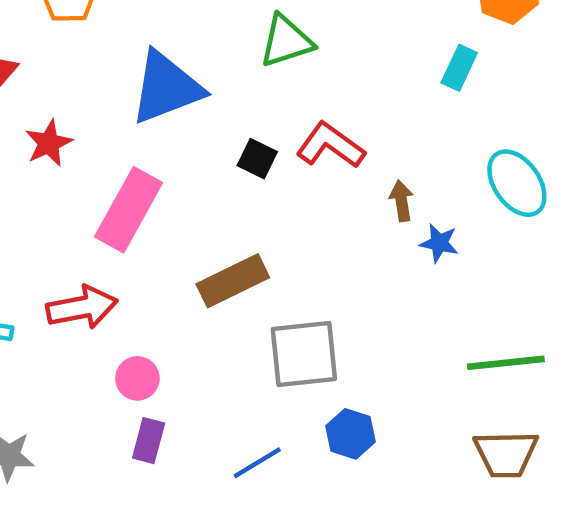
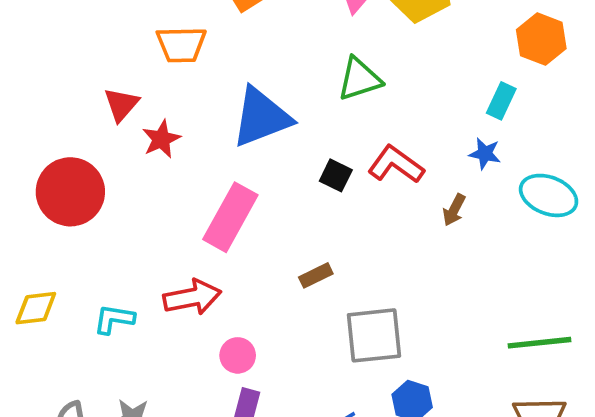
red star: (49, 143) -> (161, 139), moved
cyan ellipse: (517, 183) -> (549, 195), turned -34
brown arrow: (402, 201) -> (454, 210), turned -144
blue star: (439, 243) -> (485, 154), moved
brown rectangle: (233, 281) -> (316, 275), size x0.6

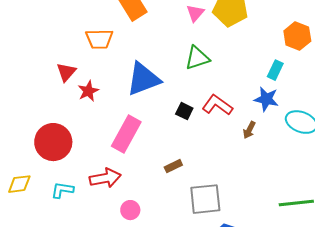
blue star: (485, 154) -> (266, 99), size x1.4
red circle: (70, 192) -> (53, 142), moved

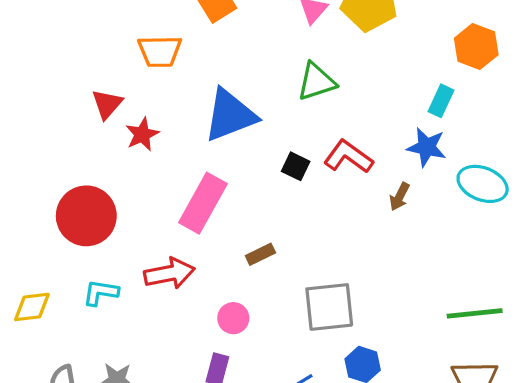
brown rectangle: (173, 166) -> (260, 254), moved
yellow diamond: (19, 184) -> (32, 307), moved
pink circle: (130, 210) -> (233, 318), moved

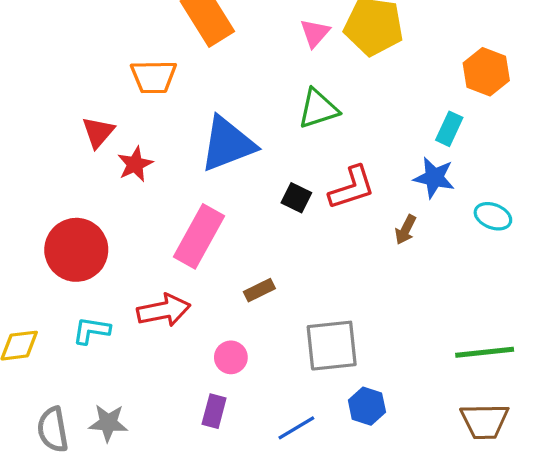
red L-shape: (348, 157) -> (352, 188), turned 126
cyan ellipse: (483, 184) -> (493, 216), size x0.7

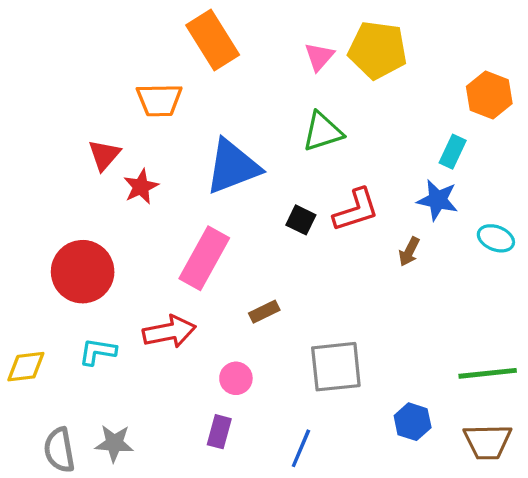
blue hexagon: (367, 406) -> (413, 422), moved
blue line: (296, 428) -> (301, 448), turned -36

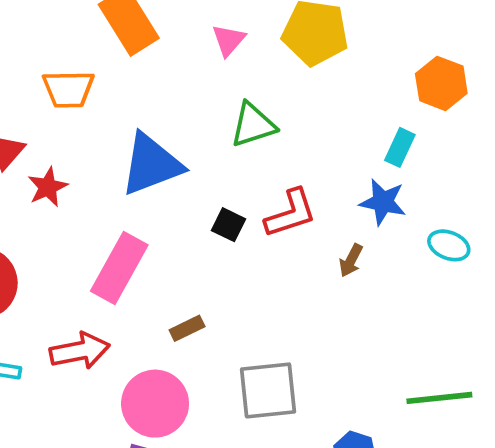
pink triangle: (319, 57) -> (228, 40), moved
pink circle: (236, 378) -> (155, 404), size x1.8

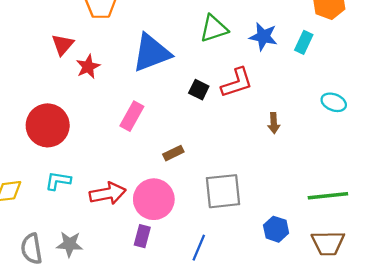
blue star: (383, 202) -> (263, 37), moved
brown arrow: (351, 260) -> (274, 123), moved, turned -30
pink rectangle: (119, 268) -> (132, 116), size x0.7
red arrow: (80, 351) -> (108, 193), moved

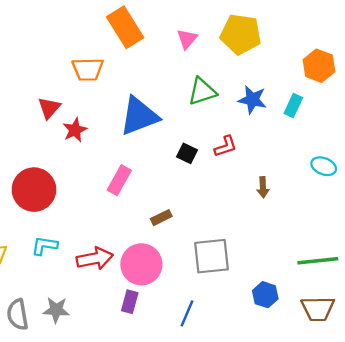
red L-shape: (237, 83) -> (226, 146), size x0.7

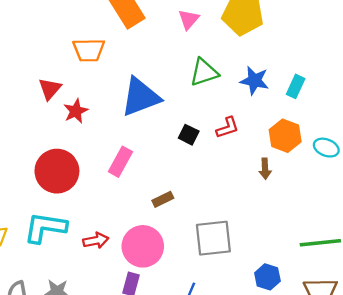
orange hexagon: (319, 66) -> (285, 136), moved
red circle: (34, 190) -> (57, 171), moved
cyan L-shape: (44, 246) -> (45, 228), size x1.6
red arrow: (95, 258) -> (96, 240), size x0.7

